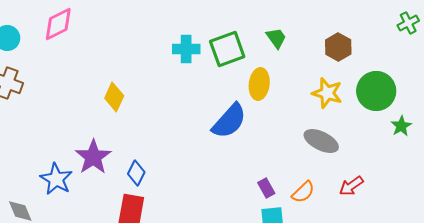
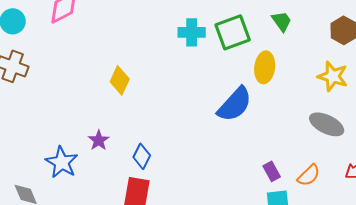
purple star: (93, 157) -> (99, 140), size x0.6

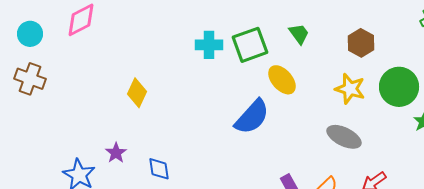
yellow ellipse: (265, 67) -> (282, 80), turned -48
blue diamond: (142, 156) -> (159, 169), turned -35

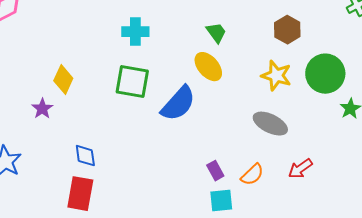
green trapezoid: (299, 34) -> (216, 33), moved
green square: (250, 45) -> (132, 82), moved, turned 30
purple star: (116, 153) -> (42, 109), moved

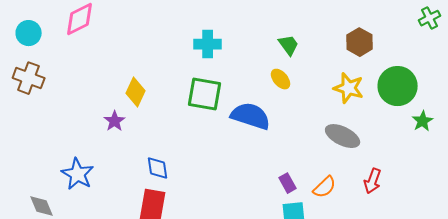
yellow ellipse: (208, 67) -> (281, 79), size x0.7
blue semicircle: (178, 104) -> (251, 116), turned -114
red arrow: (300, 169) -> (373, 181), turned -35

